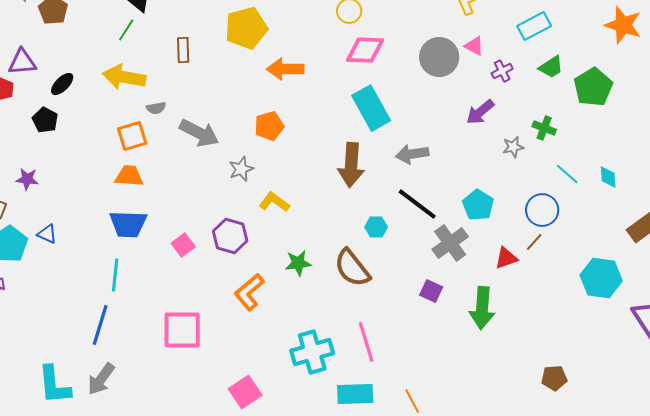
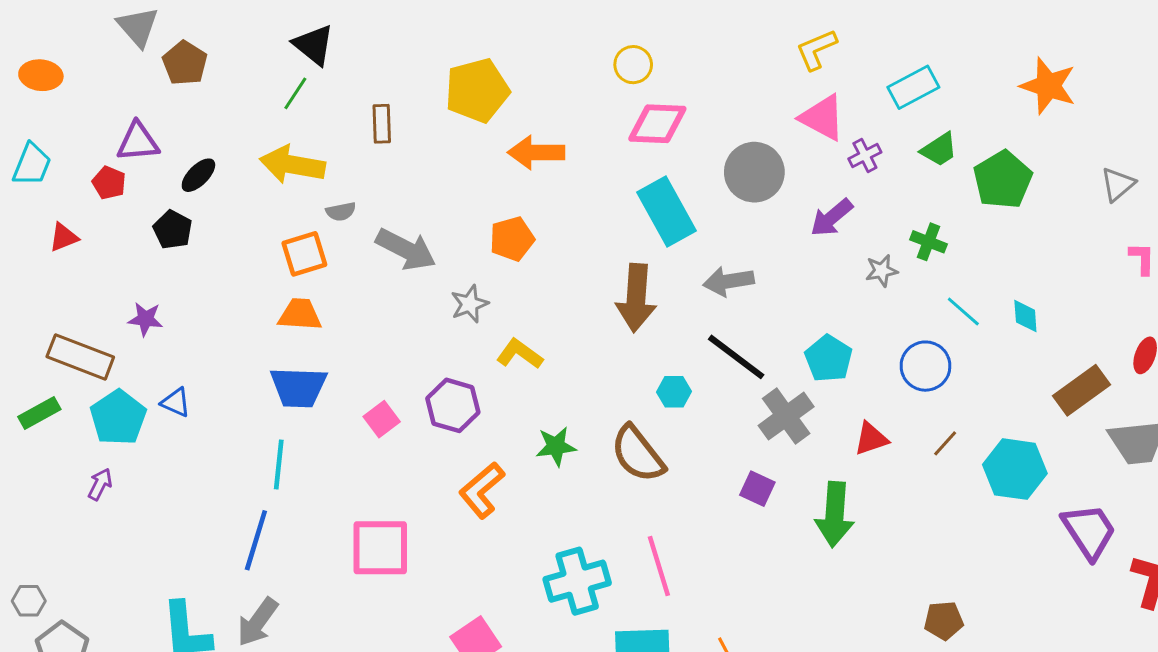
pink triangle: (474, 46) -> (822, 118), size x1.6
gray circle: (439, 57) -> (754, 172), moved
brown line: (534, 242) -> (945, 443), moved

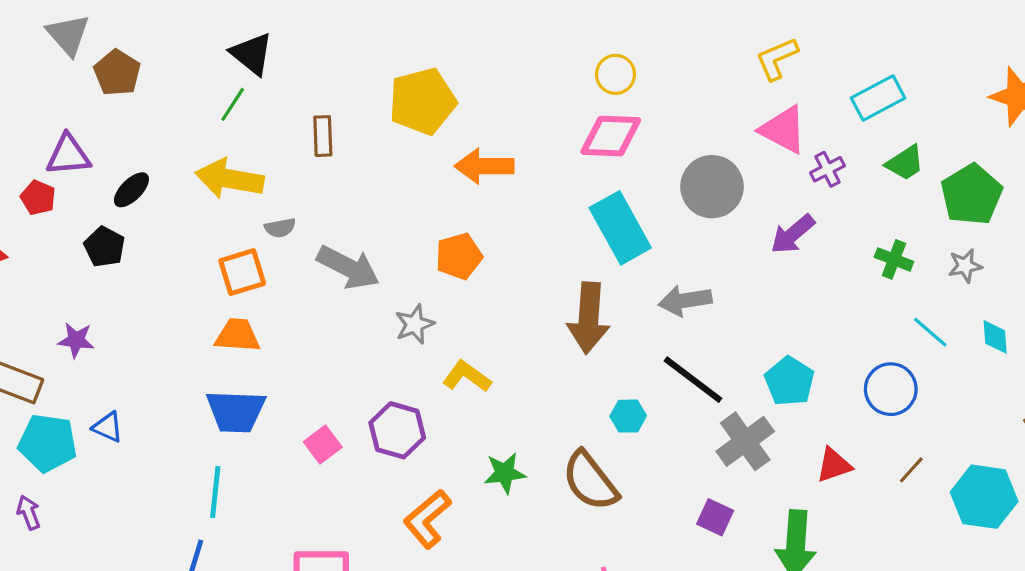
yellow circle: (633, 65) -> (615, 74), moved
gray star: (882, 271) -> (965, 266), moved
cyan pentagon: (118, 418) -> (48, 443), turned -30
purple arrow: (100, 484) -> (29, 513), turned -48

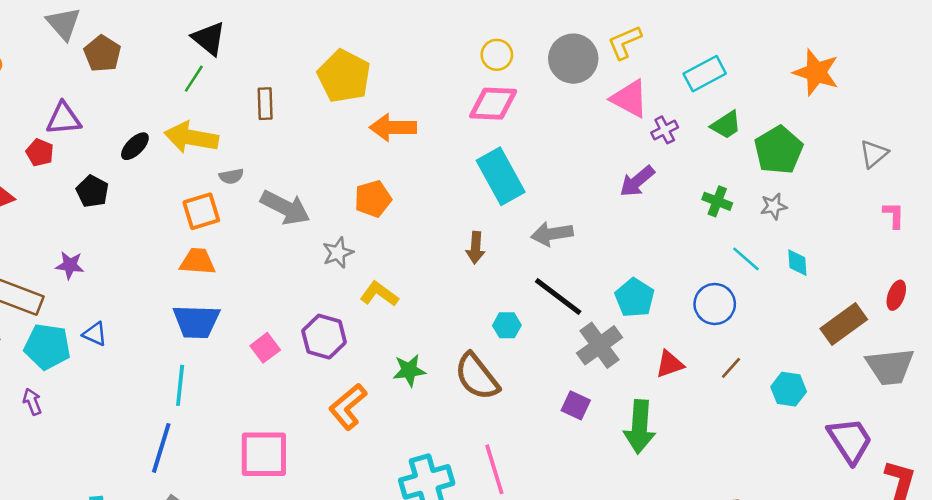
yellow pentagon: (423, 101) -> (344, 76), turned -30
gray circle: (712, 187) -> (573, 59), moved
black ellipse: (131, 190) -> (135, 146), moved
brown arrow: (589, 318) -> (476, 248), size x0.6
cyan hexagon: (984, 497) -> (789, 389), size x0.7

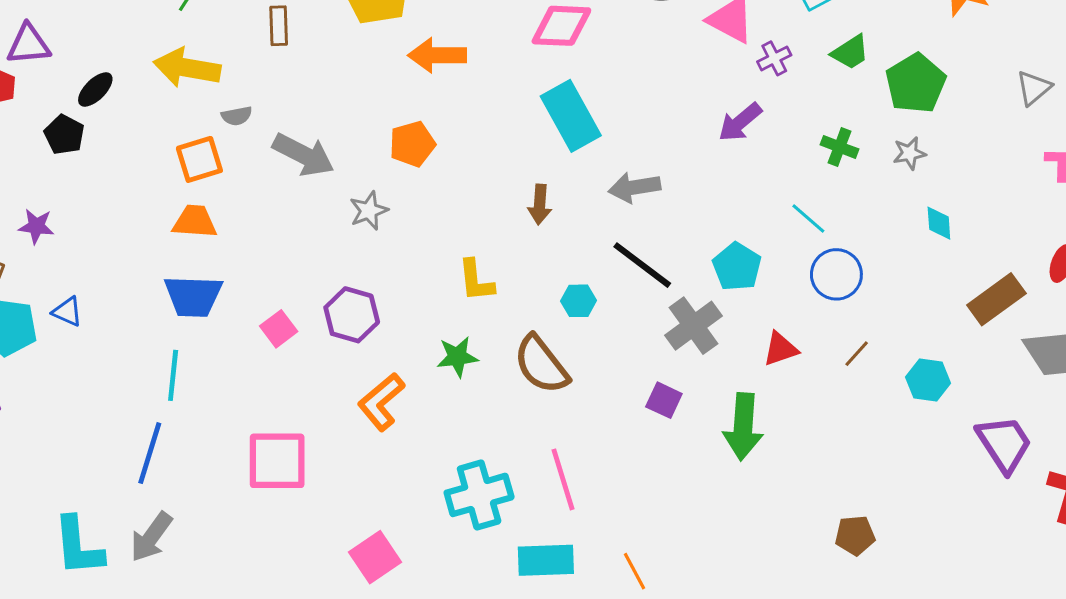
black ellipse: (135, 146) -> (95, 89), moved
cyan line: (746, 259) -> (808, 218), moved
yellow L-shape: (379, 294) -> (476, 281), moved, turned -132

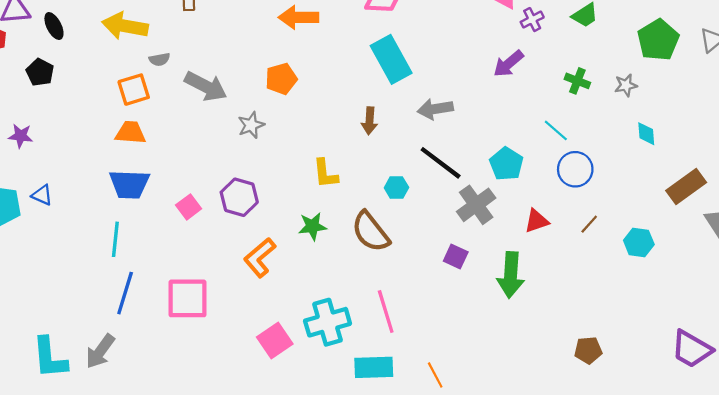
green pentagon: (916, 83) -> (658, 40), moved
black ellipse: (95, 89) -> (54, 26), moved, turned -72
purple trapezoid: (1004, 444) -> (692, 349), moved, turned 153
blue line: (150, 453) -> (125, 293), moved
pink square: (375, 557) -> (275, 340), moved

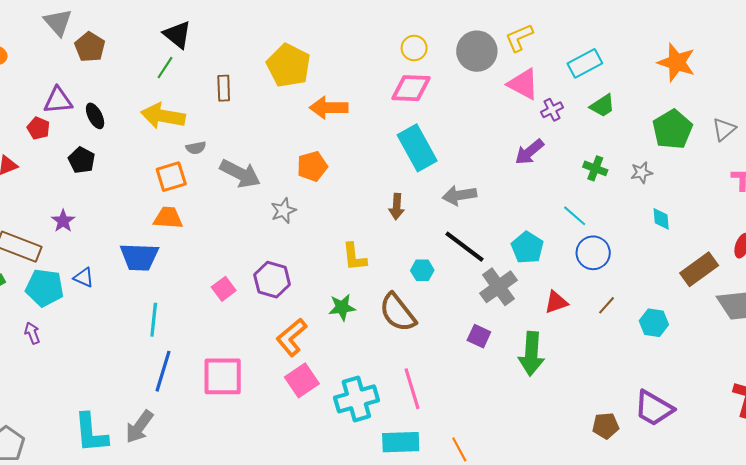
purple star: (21, 136) -> (63, 221), turned 30
blue trapezoid: (129, 184) -> (139, 257), moved
pink square: (275, 340) -> (302, 380), moved
purple trapezoid: (692, 349) -> (654, 408), moved

